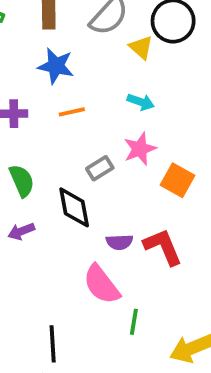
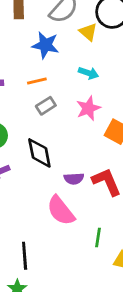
blue star: (56, 66) -> (45, 45), moved
gray rectangle: (100, 168) -> (46, 106), moved
green line: (134, 322) -> (98, 237), moved

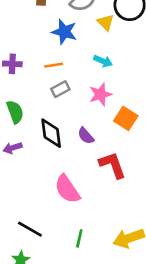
purple semicircle: (74, 179) -> (86, 136), moved, turned 48
green line: (98, 237) -> (79, 238), moved
black line: (25, 256) -> (30, 229), turned -60

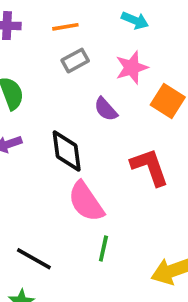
black diamond: (51, 133) -> (67, 151), moved
purple semicircle: (86, 136) -> (106, 109), moved
green line: (79, 238) -> (103, 249), moved

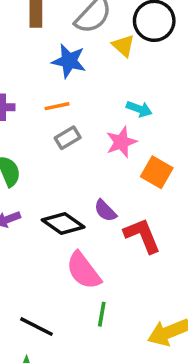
cyan arrow: (135, 20) -> (139, 109), moved
purple semicircle: (106, 109) -> (105, 211), moved
black diamond: (67, 151) -> (63, 224), turned -45

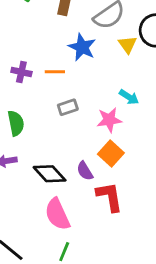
orange line: (57, 106) -> (55, 72), moved
orange square: (157, 172) -> (111, 153), moved

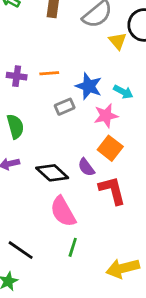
blue star: (82, 47) -> (89, 86), moved

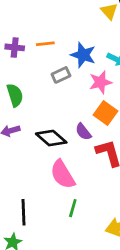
black line: (21, 250) -> (24, 212), turned 55

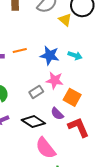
gray rectangle: (61, 75) -> (36, 92), moved
pink star: (100, 82) -> (55, 80), moved, turned 30

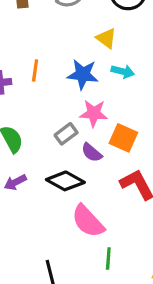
yellow triangle: (65, 20) -> (106, 38), moved
orange line: (20, 51) -> (35, 71), turned -64
purple semicircle: (57, 114) -> (92, 152), moved

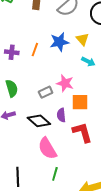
blue star: (83, 74) -> (59, 42), moved, turned -30
orange square: (123, 138) -> (80, 102), turned -36
purple semicircle: (92, 152) -> (61, 115), moved, turned 32

